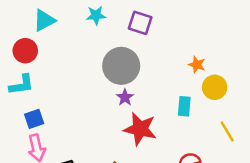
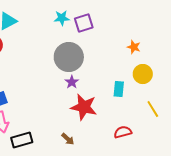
cyan star: (96, 15) -> (62, 18), moved
purple square: (140, 23) -> (84, 23), turned -36
orange star: (197, 65) -> (134, 47), moved

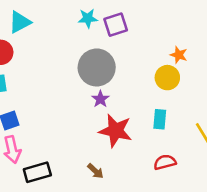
yellow circle: (143, 74) -> (167, 78), moved
cyan rectangle: (119, 89) -> (160, 119), moved

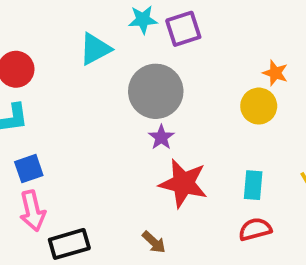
cyan triangle: (20, 22) -> (95, 49), moved
cyan rectangle: (160, 119) -> (253, 185), moved

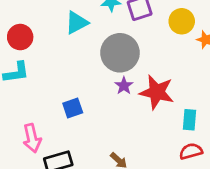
yellow circle: (259, 106) -> (182, 21), moved
blue square: (29, 169) -> (73, 108), moved
red star: (183, 183) -> (157, 92), moved

